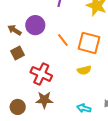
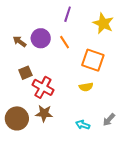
orange line: (63, 40) -> (65, 42), moved
brown square: (17, 53) -> (25, 73), moved
brown circle: (18, 107) -> (17, 118), size x1.5

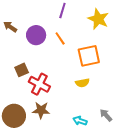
brown arrow: (20, 42) -> (10, 27), moved
orange square: (93, 60) -> (89, 56), turned -30
gray arrow: (109, 120) -> (106, 115), turned 96

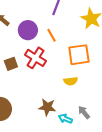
red cross: (39, 84) -> (35, 58), moved
brown star: (41, 110) -> (47, 107), moved
gray arrow: (106, 115) -> (84, 112), moved

